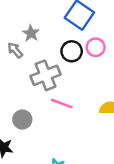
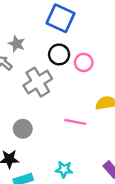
pink circle: (96, 47) -> (84, 62), moved
pink line: (62, 104) -> (75, 122), moved

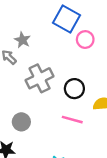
black circle: (59, 54) -> (74, 89), moved
pink circle: (84, 62) -> (85, 40), moved

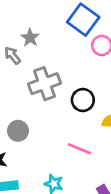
pink line: (72, 120) -> (79, 149), moved

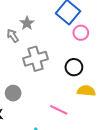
black circle: (83, 100) -> (74, 67), moved

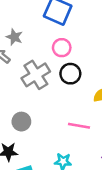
pink circle: (81, 33) -> (62, 48), moved
black circle: (74, 67) -> (70, 74), moved

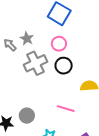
gray star: (14, 37) -> (27, 39), moved
gray circle: (21, 122) -> (27, 116), moved

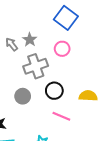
black circle: (64, 66) -> (54, 91), moved
gray circle: (27, 116) -> (23, 96), moved

